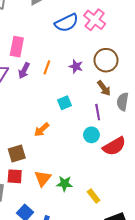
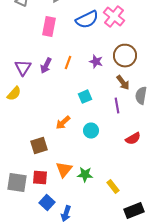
pink rectangle: (17, 47) -> (49, 27), moved
cyan circle: (91, 135) -> (91, 131), moved
red semicircle: (114, 146) -> (133, 139), size x0.7
red square: (15, 176) -> (40, 178), moved

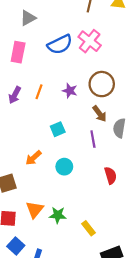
red semicircle: (133, 139) -> (111, 175), turned -77

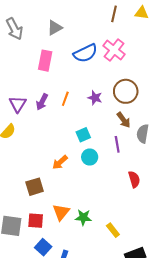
cyan circle: (64, 167) -> (90, 157), moved

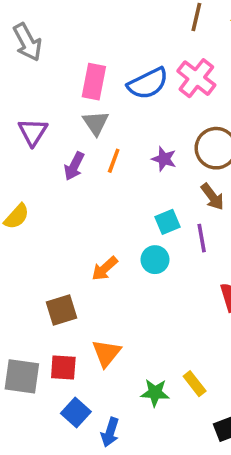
gray triangle: (55, 28) -> (96, 123), moved, turned -35
pink rectangle: (45, 61) -> (94, 82), moved
purple triangle: (18, 104) -> (33, 132), moved
cyan square: (83, 135) -> (168, 222), moved
green star: (83, 217) -> (155, 393), moved

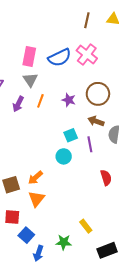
brown arrow: (213, 197) -> (96, 121), turned 147
orange arrow: (105, 269) -> (35, 178), moved
orange triangle: (106, 353) -> (36, 199), moved
green star: (155, 393) -> (64, 242), moved
blue square: (76, 412) -> (26, 235), moved

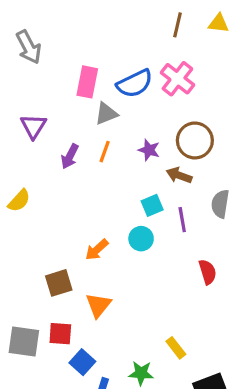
gray triangle: (30, 80) -> (106, 114), moved, turned 42
brown arrow: (96, 121) -> (179, 175), moved
orange arrow: (35, 178) -> (97, 250), moved

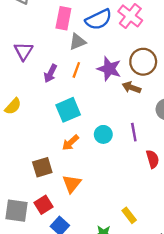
purple star: (149, 150) -> (109, 69), size x1.5
cyan square: (152, 205) -> (68, 110), moved, size x1.5
purple line: (182, 220) -> (134, 132), moved
red square: (60, 334) -> (43, 205), turned -36

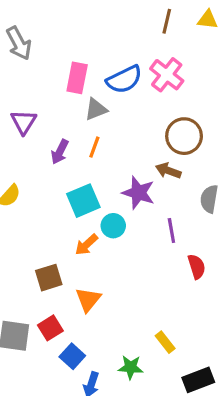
purple star: (109, 69) -> (138, 193), moved
cyan circle: (103, 134) -> (113, 226), moved

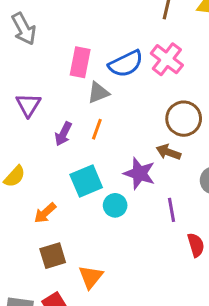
orange arrow: (86, 245) -> (45, 213), moved

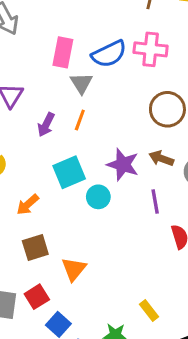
pink cross: (167, 59) -> (151, 49), turned -32
gray triangle: (98, 93) -> (81, 83), turned -40
brown arrow: (168, 152) -> (161, 158), moved

